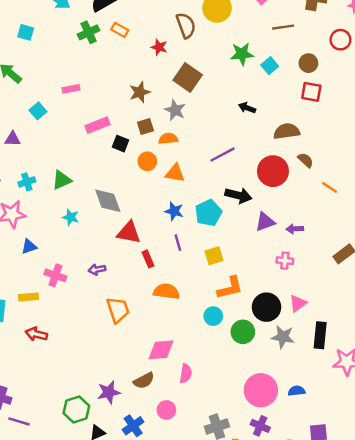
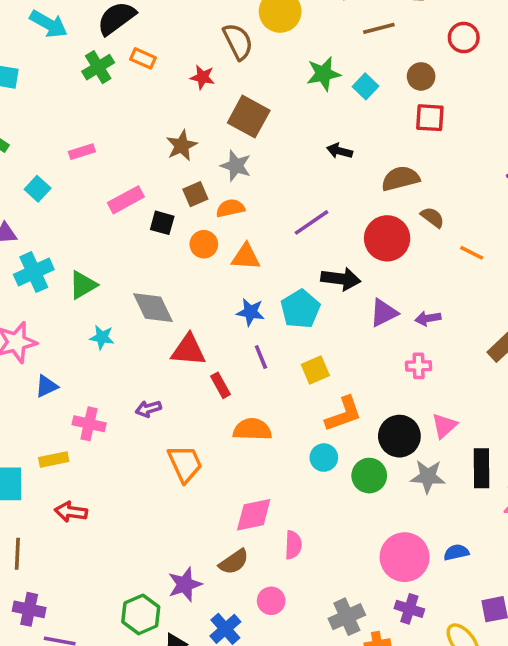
cyan cross: (27, 182) -> (34, 272), moved, size x1.5

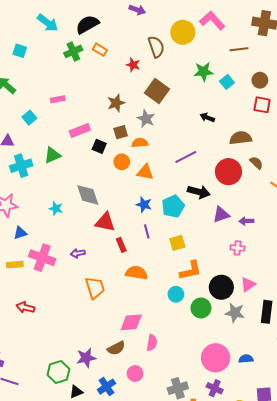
green triangle: (83, 285) -> (52, 155), moved
pink cross: (89, 424) -> (42, 258), size x1.4
yellow rectangle: (54, 459) -> (15, 265), moved

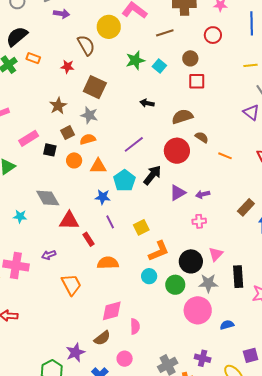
black arrow: (199, 192) -> (152, 175), turned -55
cyan pentagon: (173, 206) -> (124, 181), moved
pink circle: (216, 358) -> (198, 310), moved

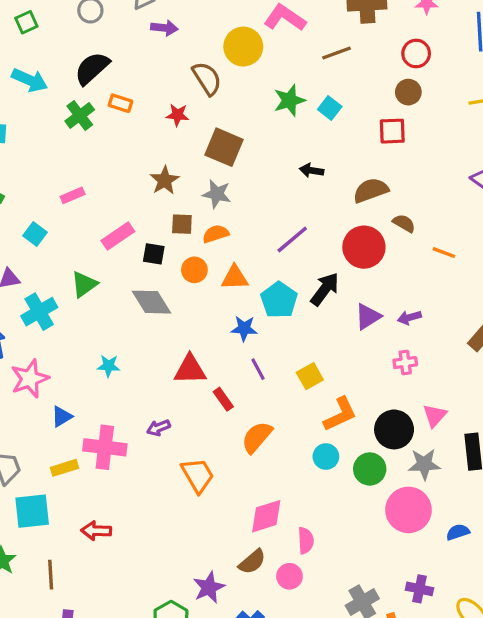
brown circle: (190, 58) -> (408, 92), moved
brown square: (68, 133) -> (182, 224), turned 32
gray diamond: (48, 198) -> (151, 302), moved
orange semicircle: (108, 263) -> (257, 437), turned -45
pink circle: (125, 359) -> (289, 576), moved

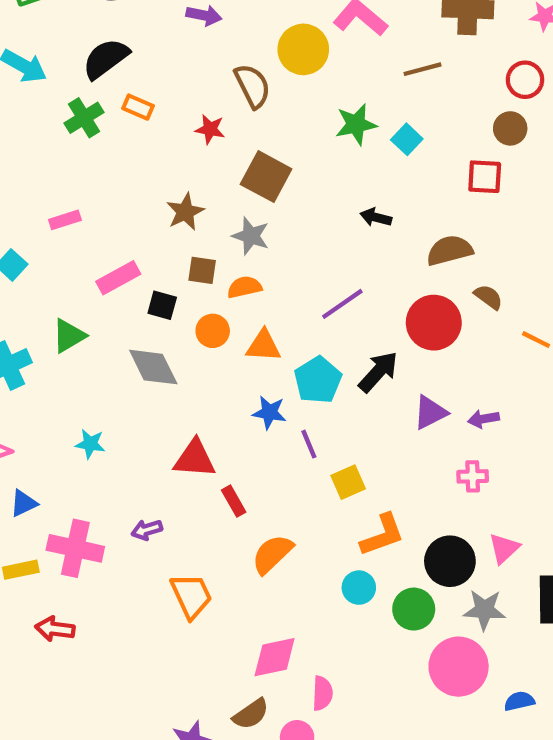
purple line: (258, 369) -> (309, 444), moved
red arrow: (96, 531) -> (55, 629), moved

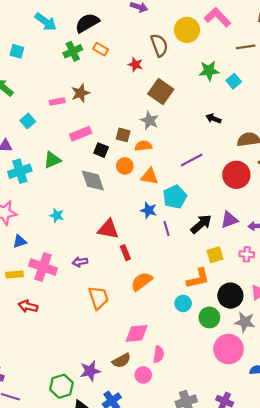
brown star: (185, 212) -> (80, 93), moved
black arrow: (378, 372) -> (201, 224), moved
yellow square: (348, 482) -> (215, 255), moved

